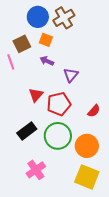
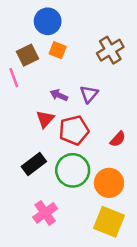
brown cross: (64, 18) -> (110, 50), moved
purple arrow: (47, 61) -> (59, 95), moved

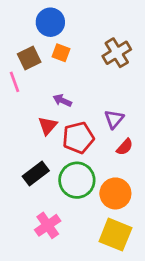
purple triangle: (89, 94) -> (114, 119), moved

